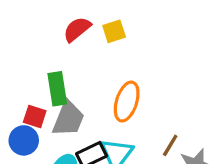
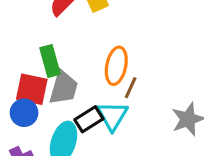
red square: (35, 116) -> (32, 89), size x1.5
brown line: (170, 145) -> (131, 88), moved

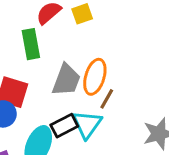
green rectangle: (50, 61) -> (31, 44), moved
gray trapezoid: (64, 88) -> (66, 80), moved

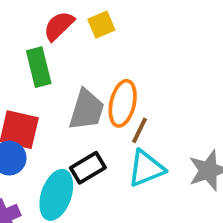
cyan triangle: (87, 124) -> (146, 168), moved, turned 36

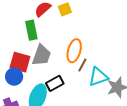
gray trapezoid: (87, 110) -> (41, 55), moved
cyan triangle: (146, 168) -> (98, 77), moved

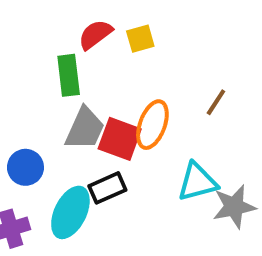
red square: (20, 62) -> (120, 139), moved
brown line: (82, 65) -> (216, 102), moved

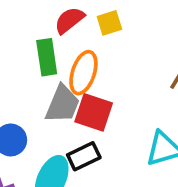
orange ellipse: (152, 125) -> (83, 73), moved

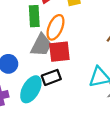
red square: (94, 112) -> (59, 52), turned -30

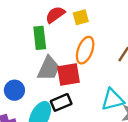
orange ellipse: (55, 27) -> (85, 50), moved

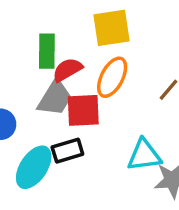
red semicircle: (55, 15) -> (67, 70), moved
yellow square: (81, 17) -> (111, 28), size x1.6

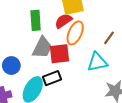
red semicircle: (67, 70) -> (63, 21), moved
cyan triangle: (144, 155) -> (97, 62), moved

